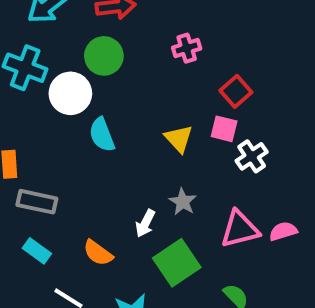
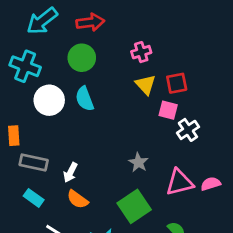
red square: (236, 91) -> (177, 83), turned 30
white circle: (70, 93) -> (49, 100), moved
cyan semicircle: (102, 135) -> (85, 99), moved
yellow triangle: (179, 139) -> (145, 85), moved
white arrow: (145, 223) -> (70, 172), moved

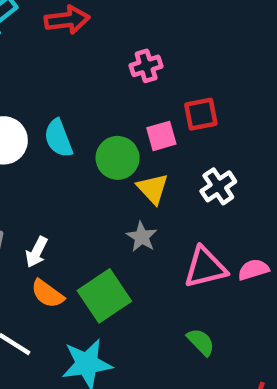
green circle: (82, 58) -> (118, 158), moved
yellow triangle: (145, 85) -> (153, 189), moved
pink square: (168, 110) -> (161, 136), moved, turned -30
green square: (134, 206) -> (104, 296), moved

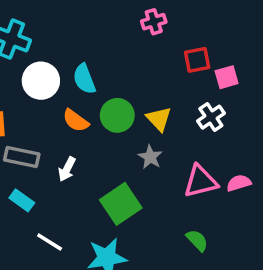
pink square: (161, 136) -> (227, 77), moved
green circle: (118, 158) -> (117, 115), moved
orange semicircle: (47, 294) -> (76, 121), moved

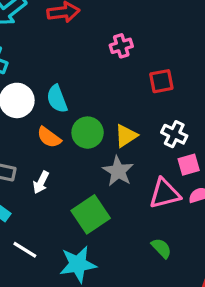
pink square: (227, 77) -> (189, 165), moved
white cross: (211, 117) -> (174, 134), turned -30
yellow triangle: (159, 119) -> (126, 136), turned 40
gray star: (150, 157) -> (118, 171), size x1.4

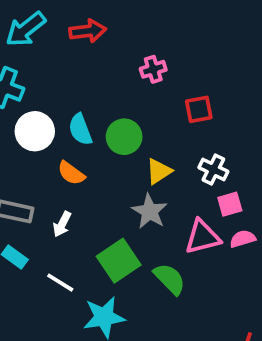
green circle: (88, 133) -> (124, 137), moved
green semicircle: (161, 248) -> (170, 279), moved, size x1.4
white line: (25, 250) -> (60, 283), moved

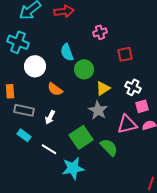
cyan semicircle: (80, 129) -> (67, 52), moved

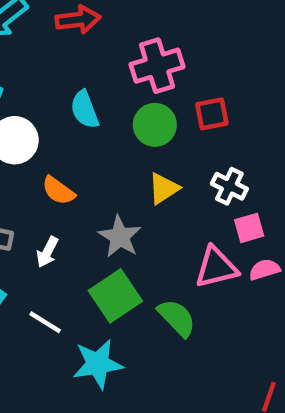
pink cross: (100, 32) -> (157, 66), size x1.6
green circle: (84, 69) -> (155, 125), moved
gray star: (98, 110) -> (120, 237), moved

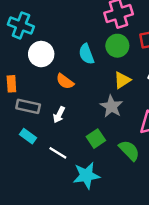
cyan semicircle: (85, 110) -> (86, 54), moved
gray star: (120, 237) -> (111, 106), moved
green square: (115, 296) -> (96, 139), size x0.7

